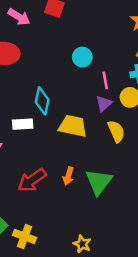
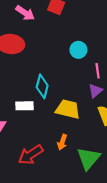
orange arrow: (68, 176) -> (62, 142), moved

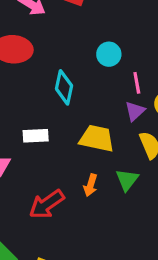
cyan diamond: (42, 86) -> (64, 87), moved
green triangle: (88, 158) -> (127, 180), moved, size x0.7

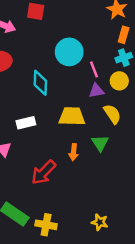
cyan circle: (109, 54) -> (69, 52), size x1.5
purple triangle: (135, 111) -> (96, 91), turned 42

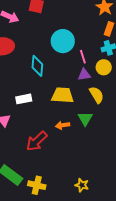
orange arrow: (74, 152) -> (63, 125), turned 72

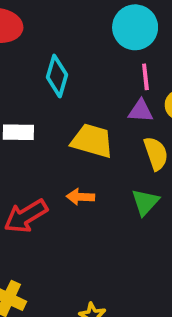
cyan circle: (63, 41) -> (135, 27), moved
green triangle: (85, 119) -> (145, 202), moved

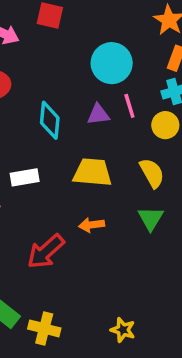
purple triangle: (141, 111) -> (98, 114), moved

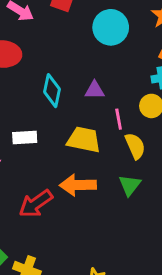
cyan circle: (112, 63) -> (111, 27), moved
pink line: (129, 106) -> (119, 119), moved
orange arrow: (92, 225) -> (78, 185), size x1.6

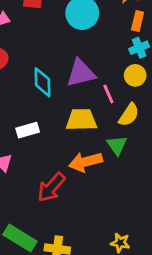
purple triangle: (95, 90) -> (81, 73), size x1.6
yellow semicircle: (135, 146) -> (129, 115), turned 70
green triangle: (130, 185) -> (117, 145), moved

